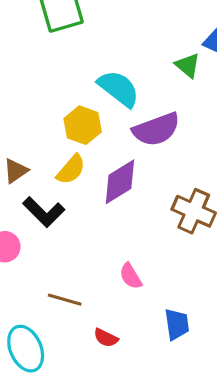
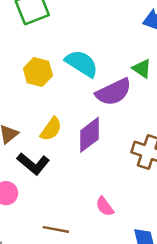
green triangle: (188, 65) -> (142, 69), moved
yellow hexagon: (83, 125) -> (38, 72), moved

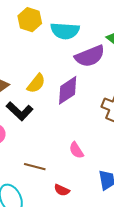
cyan semicircle: (82, 63) -> (65, 31), turned 148
yellow hexagon: (38, 72) -> (30, 20), moved

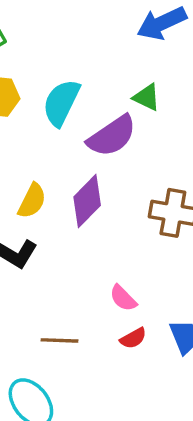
cyan semicircle: (65, 31) -> (61, 103), turned 124
red semicircle: (62, 190) -> (133, 338), moved, turned -42

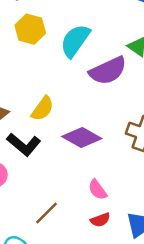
purple diamond: (87, 201) -> (82, 138), moved, turned 66
brown line: (59, 340) -> (46, 213), turned -56

